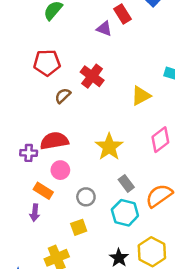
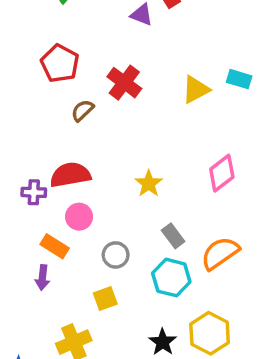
red pentagon: (47, 63) -> (60, 63), turned 30
yellow triangle: (141, 96) -> (196, 90), moved
yellow star: (109, 147) -> (149, 184), size x0.7

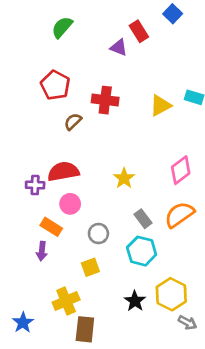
red cross: (124, 83) -> (105, 100), turned -30
orange semicircle: (220, 253) -> (179, 215), moved

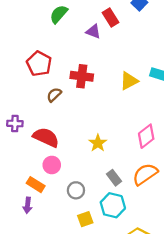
green semicircle: (62, 27) -> (59, 14), moved
red semicircle: (63, 171) -> (46, 137), turned 35
purple cross: (35, 185) -> (15, 124), moved
yellow square: (90, 267) -> (85, 219), moved

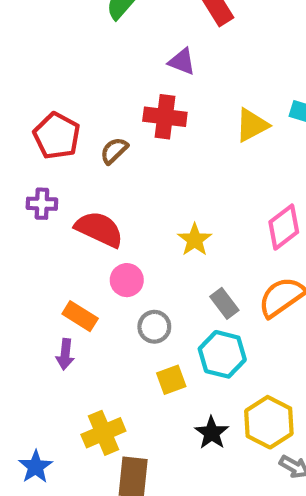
purple triangle: (93, 31) -> (182, 62), moved
red pentagon: (39, 64) -> (57, 136), moved
pink circle: (52, 165) -> (127, 280), moved

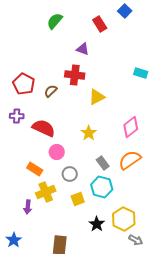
yellow triangle: (252, 125) -> (97, 97), moved
purple arrow: (65, 354) -> (28, 207), moved
yellow cross: (103, 433) -> (46, 192), moved

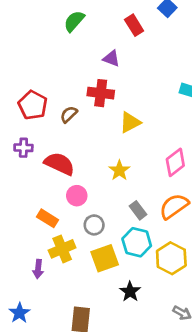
yellow square: (78, 199) -> (105, 258), size x1.5
yellow hexagon: (124, 219) -> (171, 258), moved

